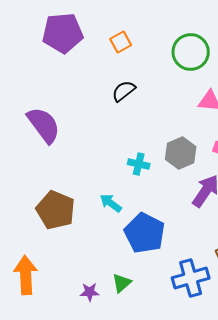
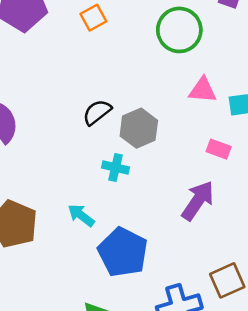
black semicircle: (124, 91) -> (97, 112), moved
gray hexagon: (181, 153) -> (139, 128), moved

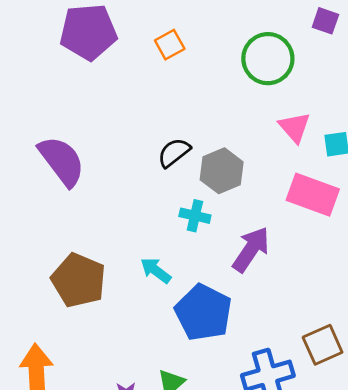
pink triangle: (203, 90) -> (295, 127), turned 44
pink rectangle: (219, 149) -> (313, 195), size x1.8
purple arrow: (198, 201) -> (251, 249), moved

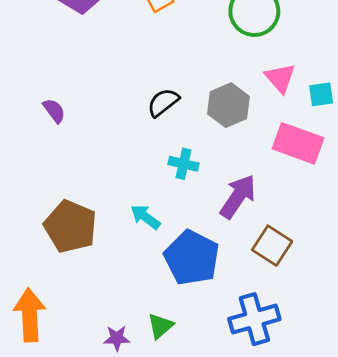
purple semicircle: (62, 161) -> (54, 111), size x0.5
gray hexagon: (222, 171) -> (228, 105), moved
brown square: (323, 345) -> (272, 246), moved, turned -33

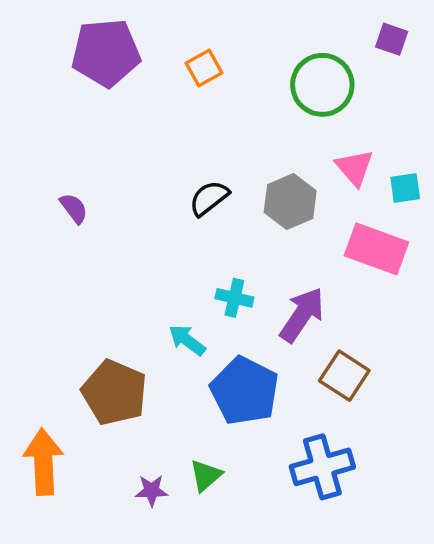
cyan cross: (184, 164) -> (234, 298), moved
brown pentagon: (70, 226) -> (114, 393), moved

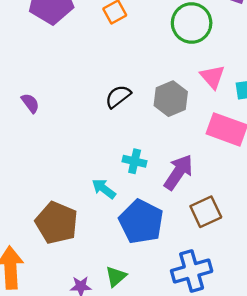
brown square: (344, 376) -> (206, 212), turned 32

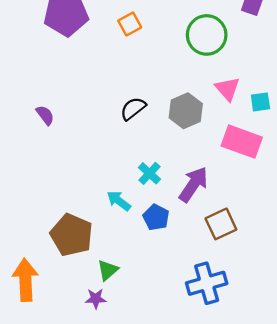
cyan cross: (135, 161) -> (150, 173), turned 30
blue pentagon: (141, 222) -> (156, 217), moved, size x0.6
green triangle: (116, 276) -> (108, 270), moved

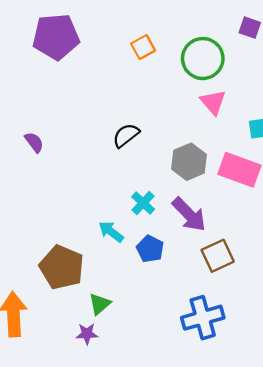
orange square: (130, 24) -> (143, 47), moved
pink triangle: (228, 89) -> (213, 102), moved
gray hexagon: (186, 111) -> (189, 162), moved
purple arrow: (193, 184) -> (189, 214), turned 102

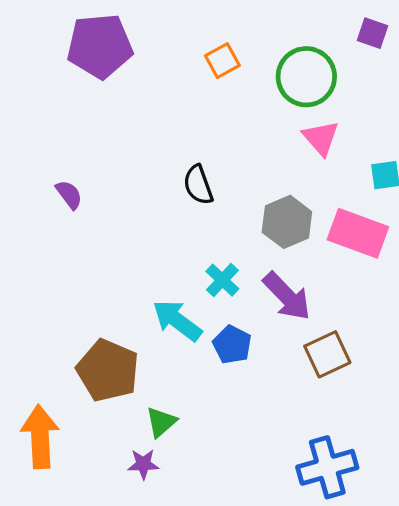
black semicircle: (126, 135) -> (198, 185), turned -72
cyan arrow: (111, 232) -> (177, 320), size x1.4
blue cross: (203, 318) -> (327, 467), moved

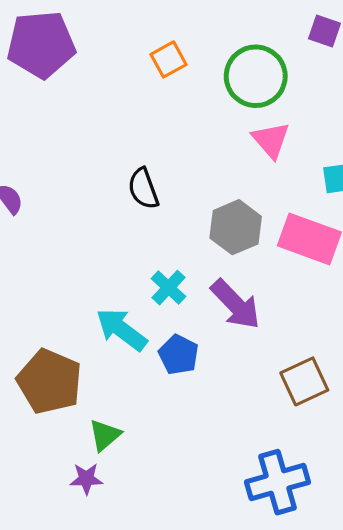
brown square: (327, 354) -> (304, 381), moved

